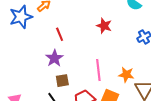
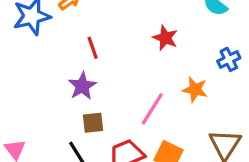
pink line: (98, 70) -> (152, 109), turned 35
orange star: (126, 75) -> (195, 90), moved

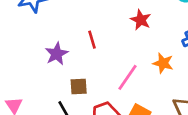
red line: (93, 48) -> (92, 40), moved
purple star: (82, 86) -> (57, 54), moved

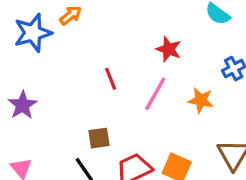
purple star: (57, 54) -> (23, 105), moved
pink line: (128, 77) -> (155, 94), moved

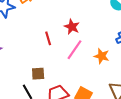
red star: (169, 49) -> (72, 27), moved

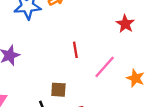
red star: (72, 27) -> (125, 24), moved

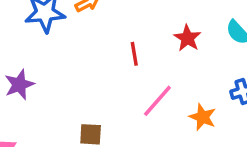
red line: (75, 50) -> (134, 54), moved

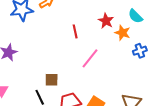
orange star: (203, 117) -> (123, 33), moved

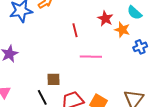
pink line: (90, 58) -> (91, 57), turned 55

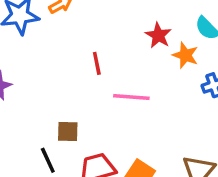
red line: (75, 30) -> (97, 63), moved

